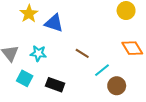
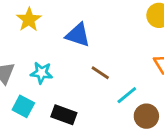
blue triangle: (54, 23) -> (78, 35), moved

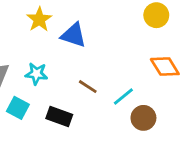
yellow star: (29, 20) -> (39, 19), moved
brown line: (100, 73) -> (88, 87), moved

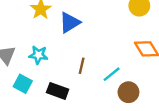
blue triangle: (74, 35) -> (70, 22), turned -50
brown line: (88, 87) -> (82, 66), turned 70

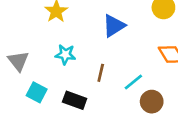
blue triangle: (70, 22) -> (114, 26), moved
cyan star: (38, 55) -> (65, 54), moved

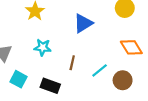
brown circle: (152, 102) -> (123, 80), moved

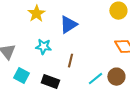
blue triangle: (83, 23) -> (68, 25), moved
cyan line: (100, 70) -> (95, 79), moved

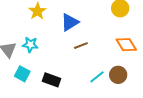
cyan star: (43, 47) -> (30, 45), moved
brown line: (70, 61) -> (81, 46), moved, turned 56

